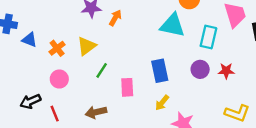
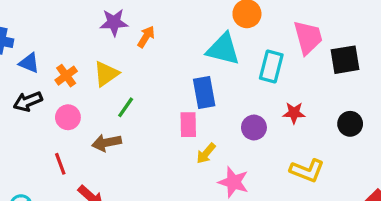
purple circle: (200, 69) -> (254, 128), moved
blue rectangle: (160, 71) -> (204, 92), moved
pink rectangle: (127, 87) -> (188, 125), moved
black arrow: (30, 101) -> (28, 101), moved
brown arrow: (96, 112) -> (107, 143), moved

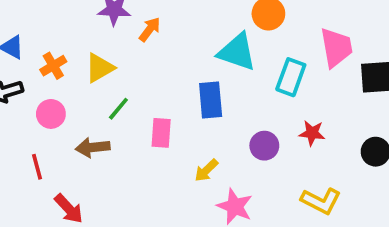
pink rectangle: (188, 125) -> (161, 133), moved

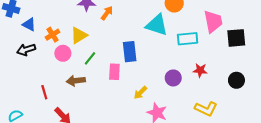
cyan rectangle: (291, 77) -> (188, 39), turned 66
blue rectangle: (211, 100) -> (130, 52), moved
pink circle: (51, 114) -> (63, 53), moved

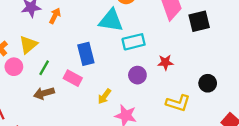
cyan rectangle: (188, 39) -> (134, 42), moved
pink rectangle: (114, 72) -> (73, 78), turned -56
black circle: (236, 80) -> (208, 83), moved
brown arrow: (76, 81) -> (44, 93), moved

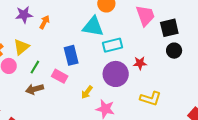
purple circle: (137, 75) -> (116, 74), size x1.6
black circle: (208, 83) -> (174, 51), moved

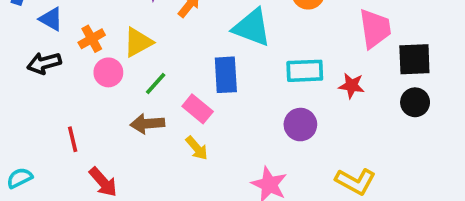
cyan triangle: (93, 27) -> (252, 27), moved
red star: (140, 63) -> (352, 86), moved
purple circle: (116, 74) -> (300, 125), size x0.7
yellow arrow: (87, 92) -> (197, 148), moved, turned -88

